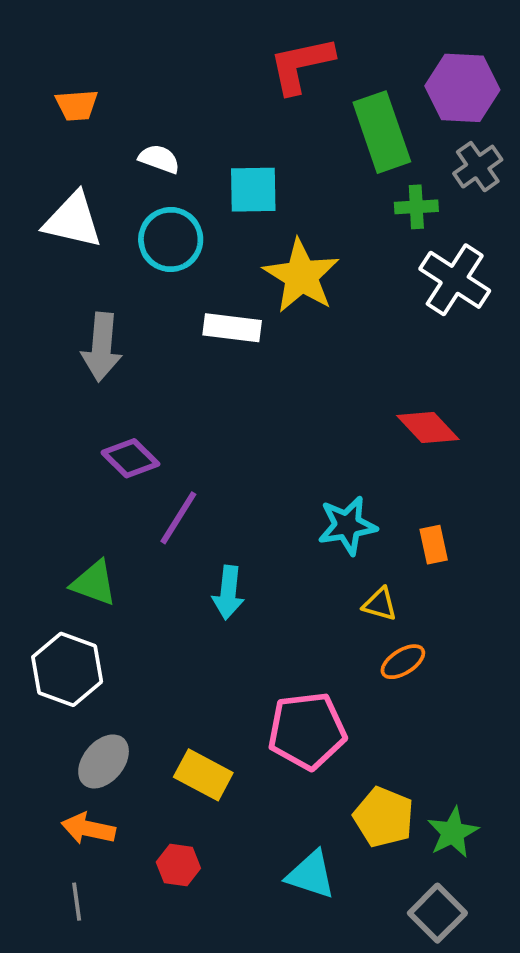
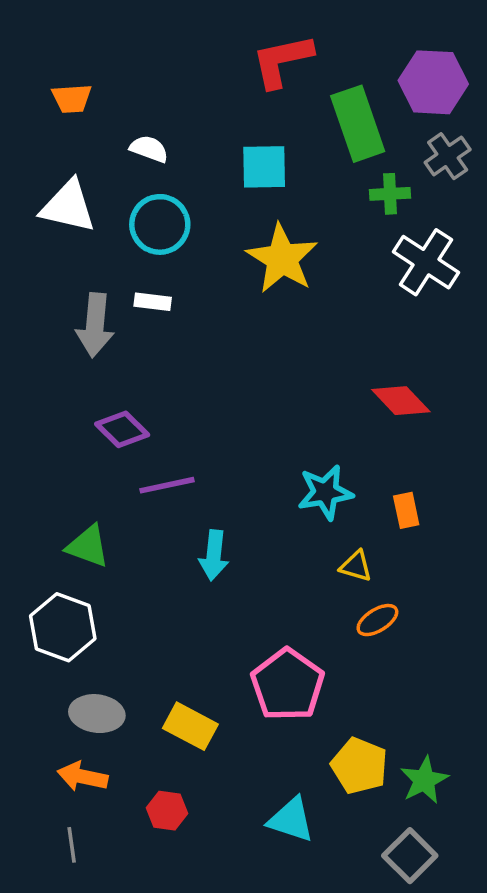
cyan square: (253, 190) -> (264, 167), moved
white rectangle: (232, 328) -> (153, 302), moved, size x0.7
purple line: (178, 518) -> (167, 485), turned 46
pink pentagon: (307, 731) -> (288, 685), turned -30
gray ellipse: (104, 761) -> (97, 714), turned 57

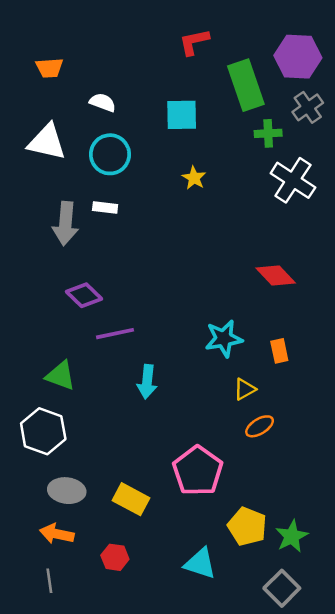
red L-shape: (282, 61) -> (194, 42), size x0.7
yellow star: (282, 259) -> (194, 178), size x0.5
yellow triangle: (356, 566) -> (245, 389), turned -45

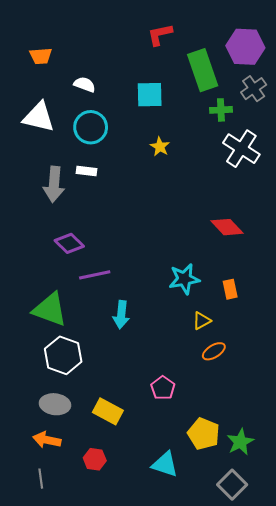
green triangle: (61, 376) -> (50, 310), size x1.4
white hexagon: (43, 431) -> (63, 355), moved
pink pentagon: (198, 471) -> (163, 388), size x0.6

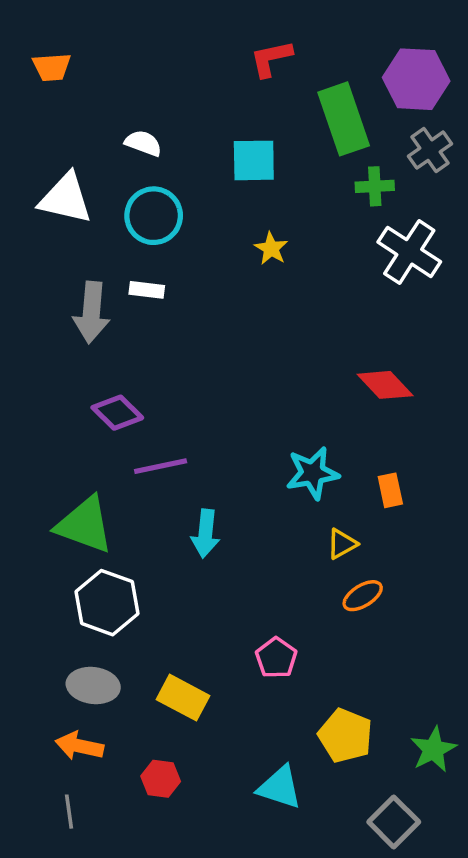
orange trapezoid: (41, 56) -> (52, 67), moved
green star: (240, 442) -> (433, 749), moved

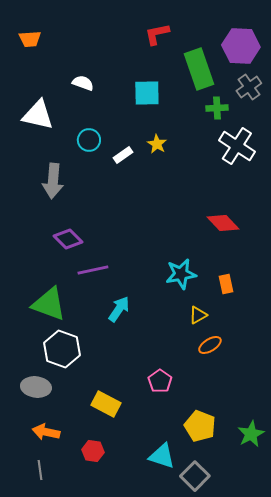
cyan circle: (154, 216) -> (89, 140), moved, size x0.7
white rectangle: (147, 290) -> (123, 155), moved, turned -42
cyan arrow: (205, 534) -> (119, 309), turned -152
gray ellipse: (93, 686) -> (36, 387), moved
gray square: (394, 822) -> (195, 476), moved

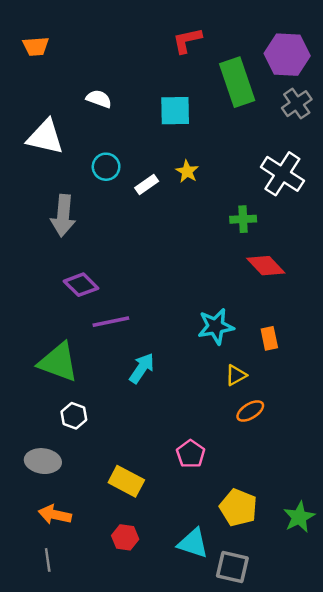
green cross: (217, 108) -> (243, 219), moved
white hexagon: (62, 349) -> (74, 416), size x0.6
red hexagon: (93, 451) -> (125, 537), moved
gray square: (195, 476) -> (232, 567), turned -32

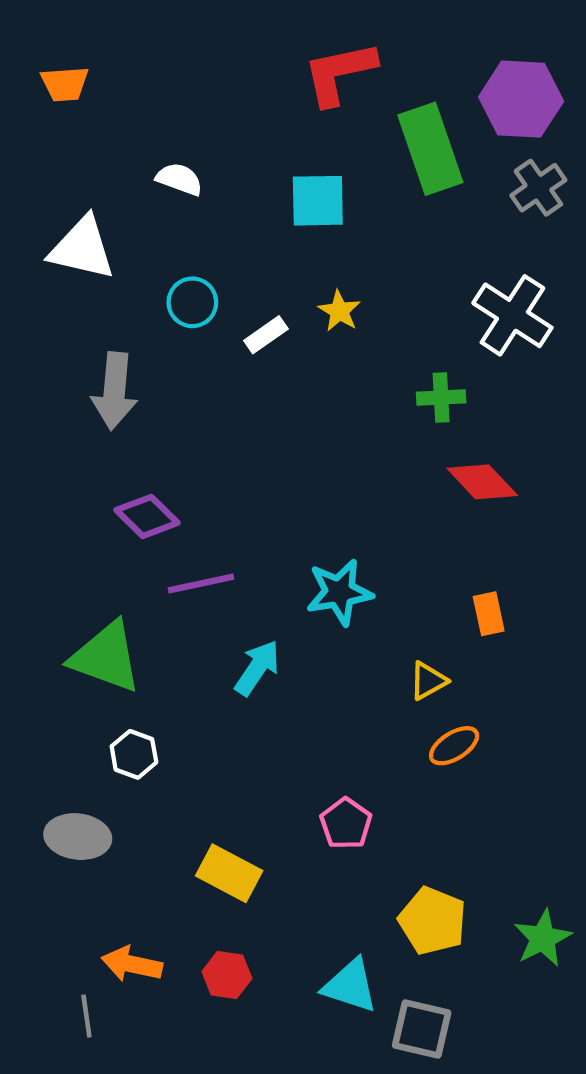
red L-shape: (187, 40) -> (339, 73), size x1.4
cyan star: (216, 326) -> (339, 592), moved
orange arrow: (55, 515) -> (132, 964), moved

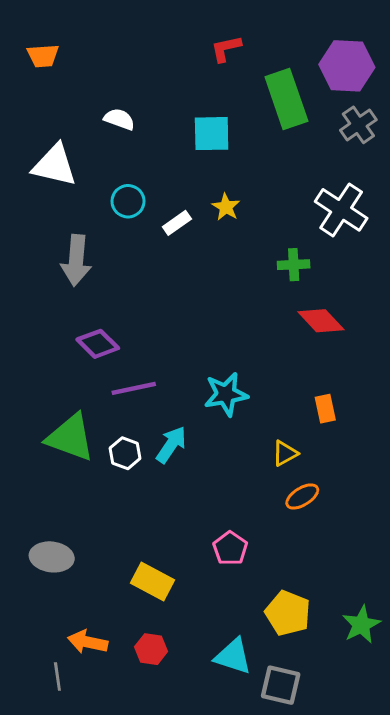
red L-shape: (339, 73) -> (226, 49), size x0.6
white hexagon: (134, 754) -> (125, 453), moved

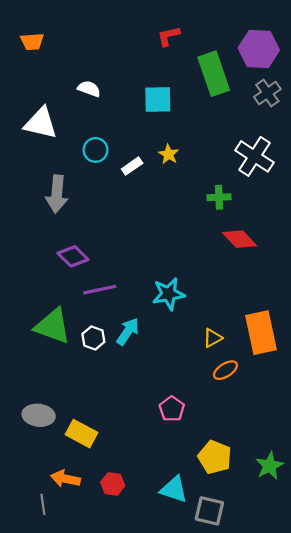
orange rectangle: (325, 409) -> (261, 333), moved, size x2.0
yellow rectangle: (152, 581) -> (82, 434), moved

